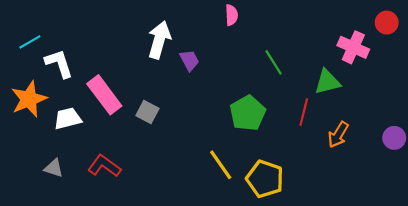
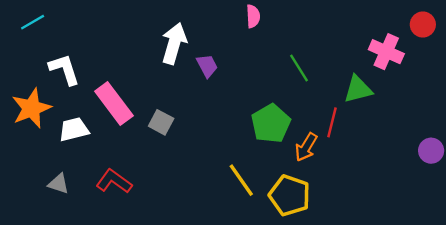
cyan line: (30, 42) -> (33, 22), moved
orange arrow: (338, 135) -> (306, 147), moved

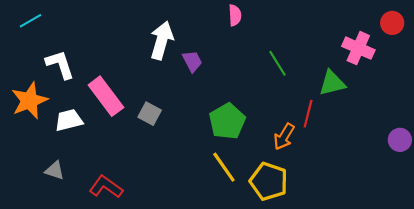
green pentagon: (271, 124) -> (227, 121), moved
red L-shape: (114, 181) -> (106, 187), moved

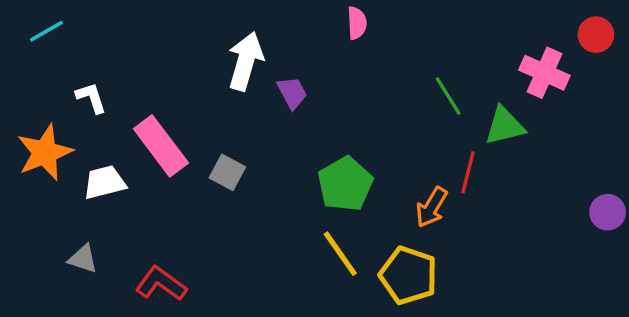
green line: (277, 63) -> (448, 96), moved
white L-shape: (60, 64) -> (91, 98), size x0.7

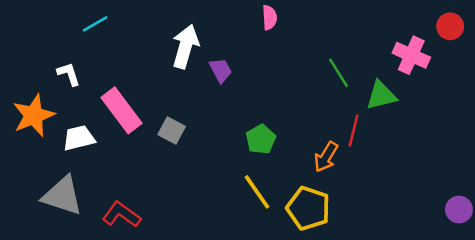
cyan line: (46, 31) -> (95, 24), moved
green pentagon: (345, 184) -> (261, 139), size x0.7
purple circle: (608, 212) -> (459, 210), moved
gray triangle: (83, 259) -> (62, 196), size x1.8

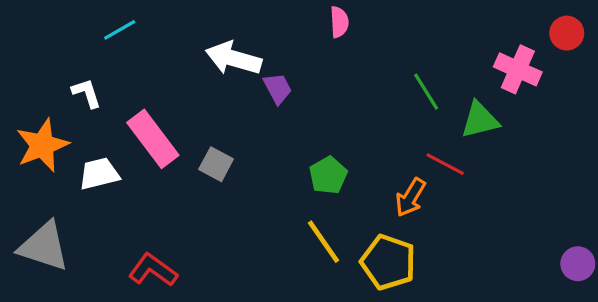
white arrow: (185, 46) -> (233, 58), turned -90
red line: (354, 130) -> (445, 164), turned -76
gray triangle: (62, 196) -> (44, 246), moved

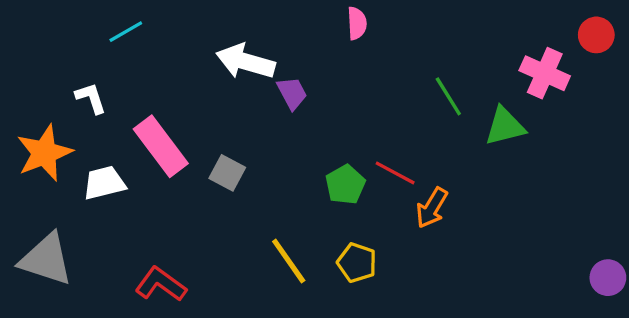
red line: (445, 164) -> (395, 173), moved
yellow line: (323, 242) -> (289, 261), moved
yellow pentagon: (388, 262) -> (357, 263), moved, size x0.7

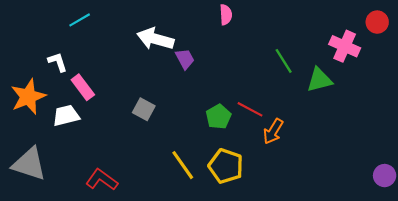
pink rectangle: (161, 146) -> (83, 87), moved, size x0.7
yellow pentagon: (357, 263) -> (226, 166), size x1.4

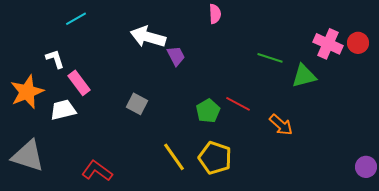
red circle: (377, 22) -> (358, 43), moved
green line: (284, 61) -> (270, 58), turned -40
orange arrow: (273, 131) -> (281, 125), moved, turned -80

